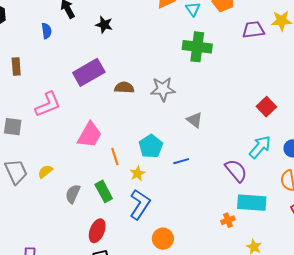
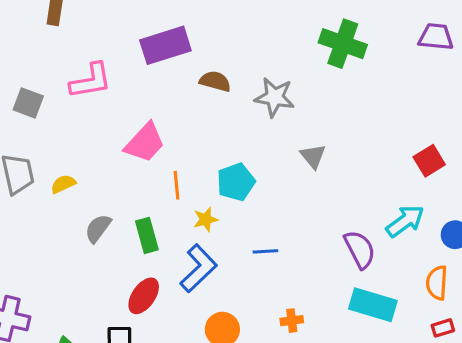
blue line: (181, 161) -> (265, 251), moved
orange cross: (228, 220) -> (292, 321), moved
red ellipse: (97, 231) -> (144, 296), moved

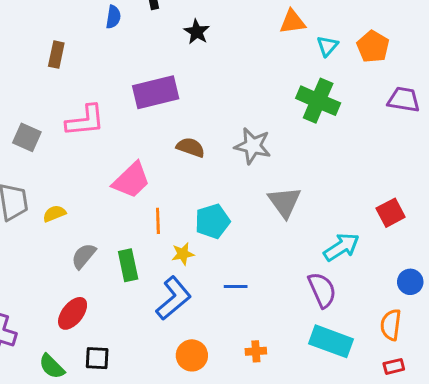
brown semicircle: (215, 81) -> (191, 147), moved
gray triangle: (313, 156) -> (284, 202), size x1.4
cyan arrow: (405, 221) -> (341, 247), moved
red ellipse: (144, 296) -> (73, 313), moved

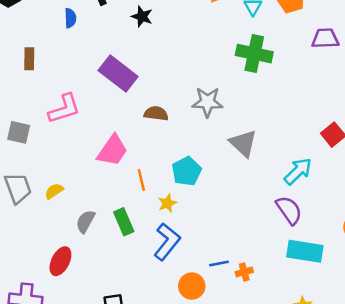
purple rectangle: (156, 92) -> (118, 74), turned 63
blue line: (236, 286) -> (219, 263), moved
red ellipse: (73, 313) -> (60, 261), moved

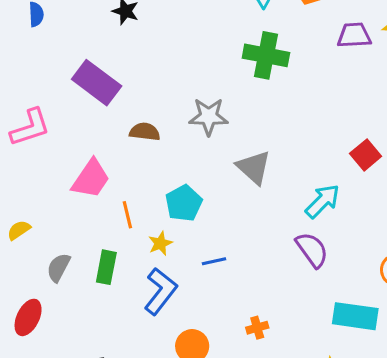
green rectangle: (124, 222) -> (106, 267), turned 35
cyan rectangle: (305, 251) -> (355, 316), moved
blue line: (219, 263) -> (214, 261), moved

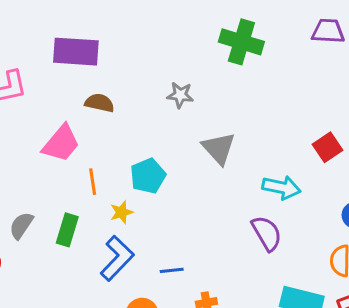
purple rectangle: (97, 83) -> (76, 52), turned -39
gray star: (209, 116) -> (180, 95), size x0.7
brown semicircle: (145, 132) -> (100, 103), moved
cyan arrow: (322, 201) -> (282, 188), turned 51
blue line: (214, 261) -> (172, 270), moved

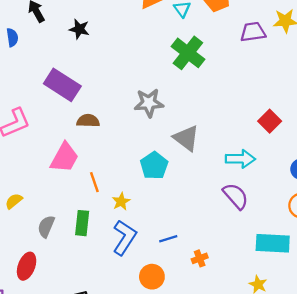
green cross: (241, 42) -> (188, 53), turned 32
purple rectangle: (76, 52) -> (62, 85), turned 40
gray star: (180, 95) -> (149, 103), size x1.4
cyan pentagon: (148, 176) -> (154, 166), moved

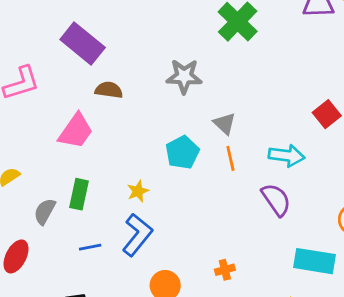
gray triangle: (186, 138) -> (224, 124), size x0.7
orange line: (94, 182) -> (230, 158), moved
green rectangle: (82, 223) -> (79, 194), moved
blue line: (168, 239) -> (90, 247), moved

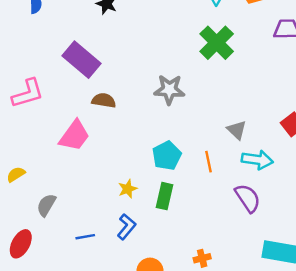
gray triangle: (224, 124) -> (237, 130), moved
green rectangle: (79, 194) -> (164, 196), moved
blue L-shape: (137, 235) -> (126, 227), size x0.7

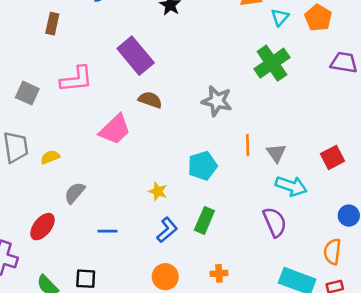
orange line: (209, 162) -> (248, 145), moved
yellow star: (128, 189) -> (158, 191), turned 30
green rectangle: (164, 196) -> (204, 220), moved
blue L-shape: (126, 227) -> (167, 230), moved

